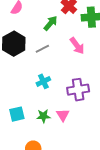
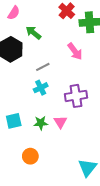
green arrow: (51, 23) -> (33, 33), moved, turned -91
gray line: (42, 49) -> (43, 67), moved

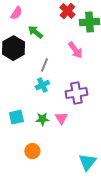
gray line: (43, 67) -> (44, 65), turned -40

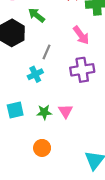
cyan cross: (42, 85) -> (35, 74), moved
purple cross: (76, 93) -> (82, 70), moved
orange circle: (32, 151) -> (42, 148), moved

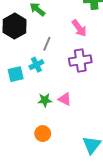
cyan square: (15, 110) -> (16, 74), moved
pink triangle: (65, 111) -> (65, 99), turned -32

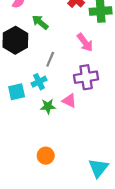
pink triangle: (65, 99) -> (69, 101), moved
green star: (45, 100) -> (48, 106), moved

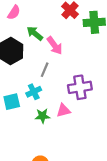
pink arrow: (85, 42) -> (55, 45), moved
pink triangle: (69, 101) -> (63, 110), turned -40

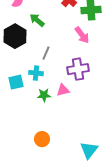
pink arrow: (55, 45) -> (82, 35), moved
cyan cross: (34, 92) -> (36, 73), turned 32

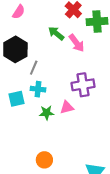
green arrow: (37, 20) -> (56, 33), moved
pink arrow: (82, 35) -> (77, 43), moved
gray line: (46, 53) -> (34, 68), moved

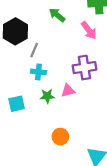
pink arrow: (77, 43) -> (89, 30), moved
cyan square: (17, 99) -> (17, 104), moved
orange circle: (44, 160) -> (60, 137), moved

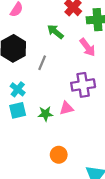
gray line: (34, 50) -> (42, 63), moved
cyan cross: (38, 72) -> (18, 89), moved, turned 32
cyan square: (17, 104) -> (18, 110), moved

